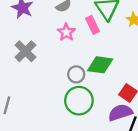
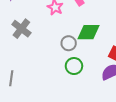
green circle: (79, 101) -> (74, 66), size x0.7

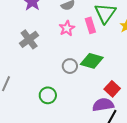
green circle: (74, 66) -> (48, 95), moved

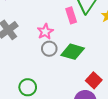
pink star: (67, 28) -> (45, 32), moved
gray circle: (70, 66) -> (49, 49), moved

